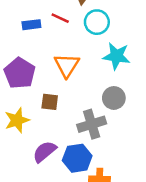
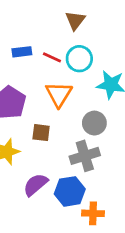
red line: (60, 18) -> (52, 57), moved
cyan circle: (97, 22) -> (79, 59), moved
gray circle: (114, 98) -> (94, 123), moved

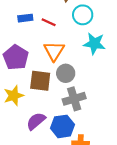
cyan circle: (79, 59) -> (83, 15), moved
gray circle: (94, 123) -> (66, 73), moved
brown square: (41, 133) -> (40, 81), size x1.5

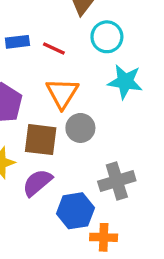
gray cross: (74, 99) -> (117, 181), moved
purple semicircle: (36, 121) -> (37, 183), moved

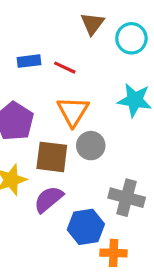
cyan circle: (107, 37) -> (131, 38), moved
gray cross: (117, 181) -> (127, 198), turned 32

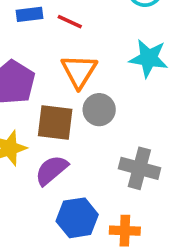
blue hexagon: (86, 227) -> (77, 218), moved

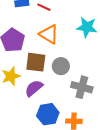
orange triangle: (79, 71) -> (49, 34), turned -30
gray circle: (99, 110) -> (61, 66), moved

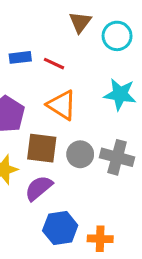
gray cross: (82, 87) -> (117, 157), moved

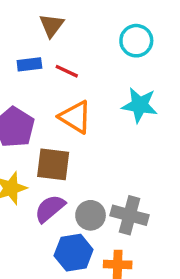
brown triangle: (80, 22) -> (52, 25), moved
gray circle: (80, 154) -> (91, 215), moved
gray cross: (117, 157) -> (129, 215), moved

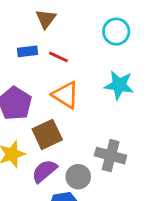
brown square: (53, 164) -> (47, 134), turned -32
gray cross: (129, 215) -> (111, 156), moved

